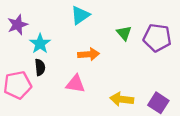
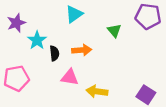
purple pentagon: (157, 38) -> (148, 16), moved
black semicircle: (40, 67) -> (54, 53), moved
yellow arrow: (122, 99) -> (97, 91), moved

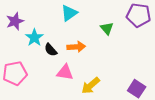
black semicircle: (54, 53) -> (51, 50), turned 144
yellow arrow: (97, 91) -> (91, 86), turned -48

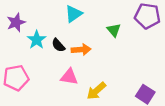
black semicircle: (51, 50) -> (58, 45), moved

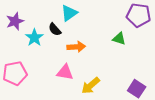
green triangle: (114, 30) -> (119, 39), moved, turned -32
black semicircle: (58, 45) -> (55, 29), moved

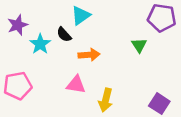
green triangle: (119, 39) -> (139, 45), turned 40
yellow arrow: (91, 86) -> (106, 100), turned -36

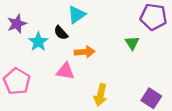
pink triangle: (76, 85) -> (65, 71), moved
pink pentagon: (18, 86) -> (17, 81), turned -30

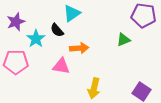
green triangle: (132, 43) -> (124, 40), turned 40
pink pentagon: (17, 81) -> (16, 62), moved, turned -30

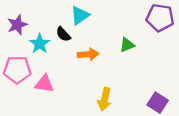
green triangle: (124, 40) -> (127, 45), moved
pink triangle: (61, 66) -> (44, 84), moved

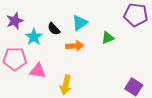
cyan triangle: (80, 15) -> (80, 23), moved
yellow arrow: (105, 99) -> (66, 85), moved

